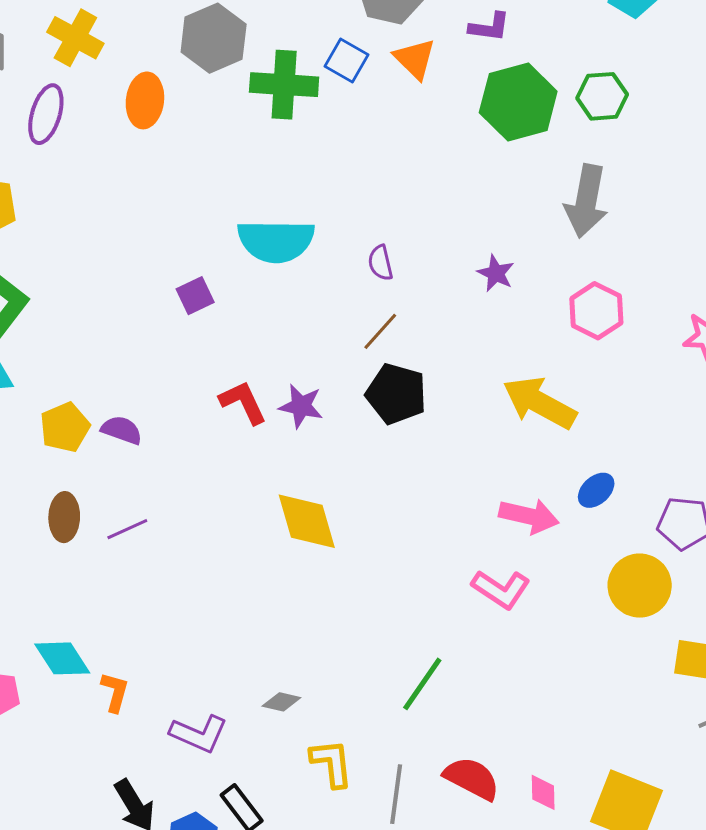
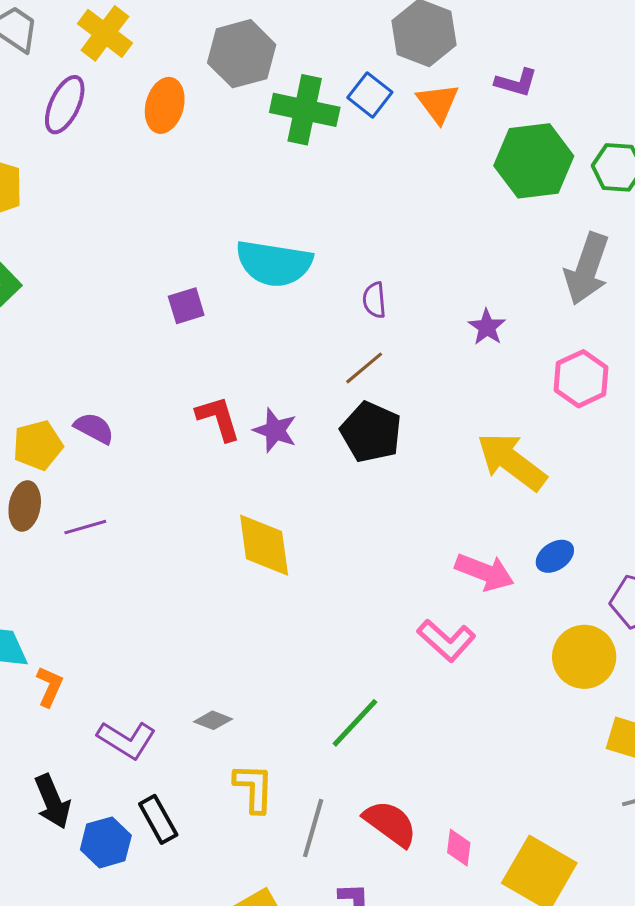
yellow pentagon: (65, 427) -> (38, 445), moved

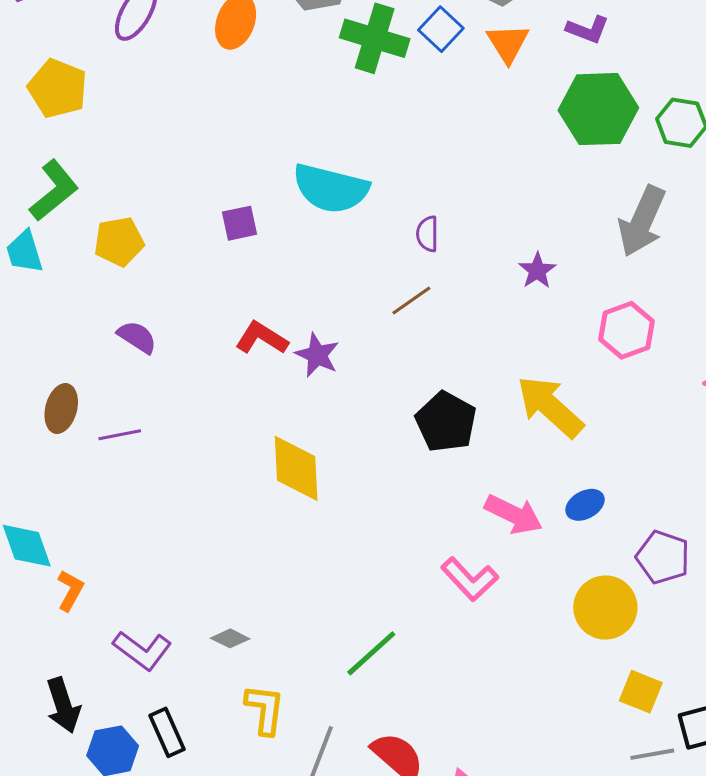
red L-shape: (218, 418) -> (262, 338), turned -46
black pentagon: (371, 432) -> (446, 422), moved
yellow pentagon: (38, 445) -> (119, 242), moved

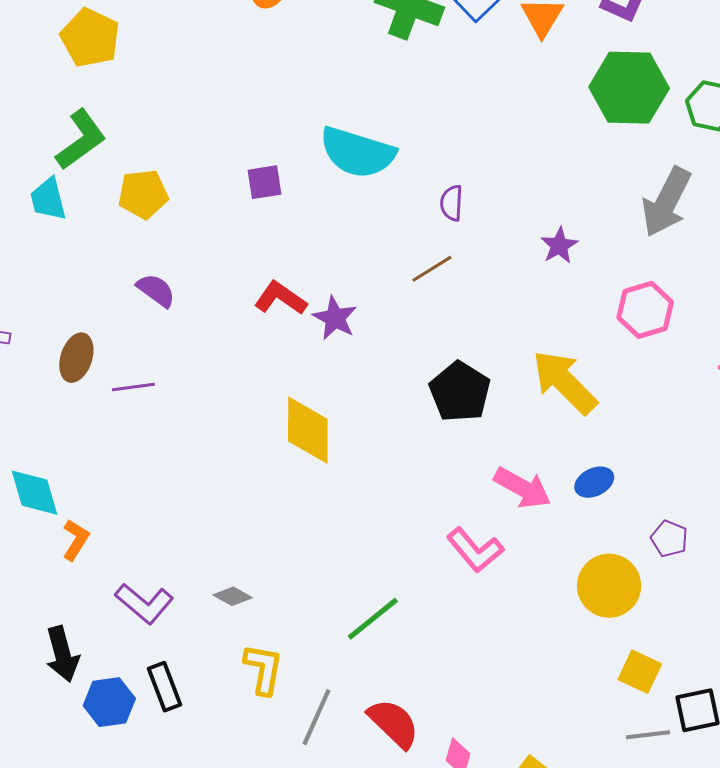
purple pentagon: (663, 557) -> (669, 539), size x0.7

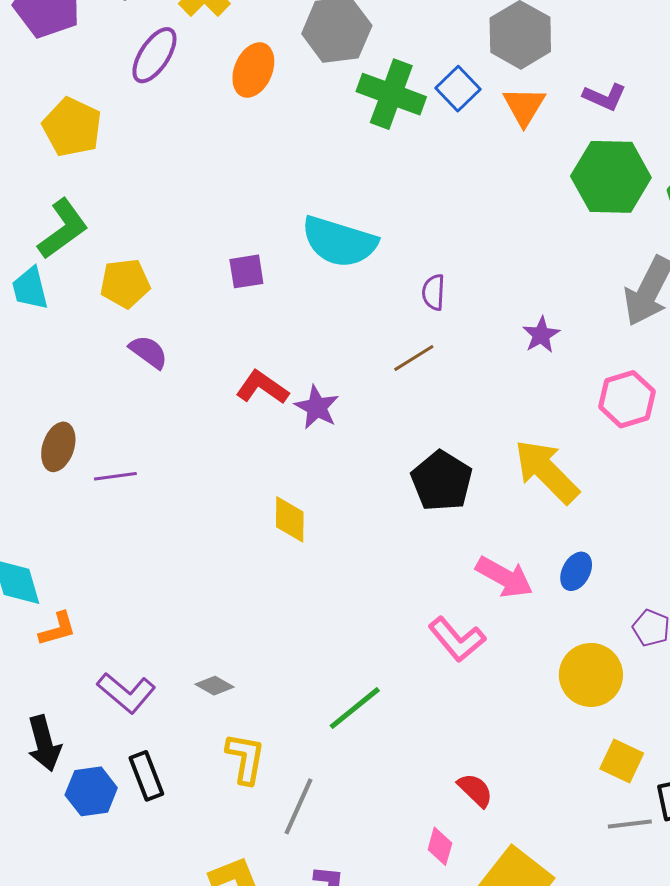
purple semicircle: (156, 290) -> (148, 352), moved
yellow diamond: (308, 430) -> (290, 519), size x0.7
blue ellipse: (594, 482) -> (576, 571), turned -36
orange L-shape: (76, 540) -> (57, 629), turned 42
red semicircle: (394, 723) -> (475, 790), moved, size x0.7

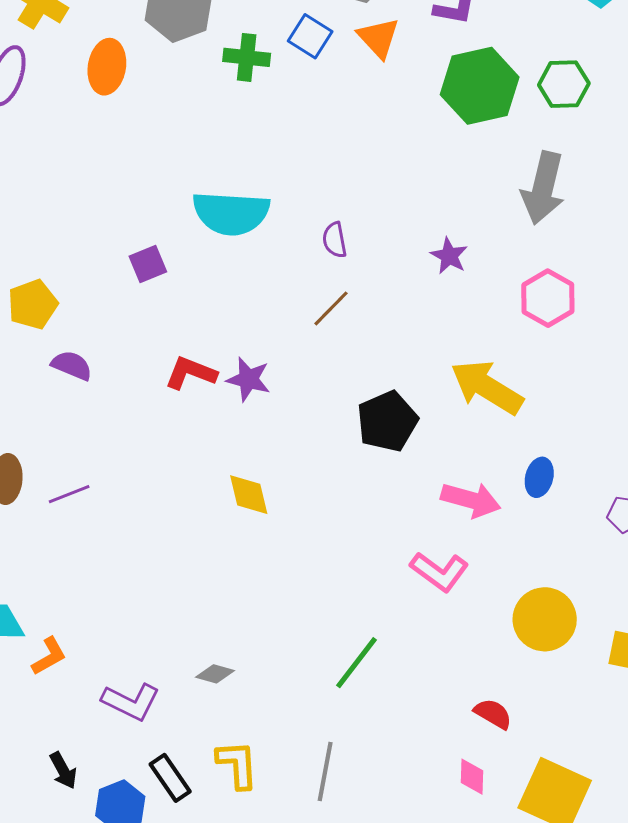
green cross: (391, 94) -> (247, 57), size x0.7
black pentagon: (442, 481) -> (387, 421), turned 30
yellow circle: (591, 675) -> (545, 619), moved
black arrow: (44, 743) -> (63, 770), size x0.7
yellow L-shape: (245, 758) -> (237, 764), moved

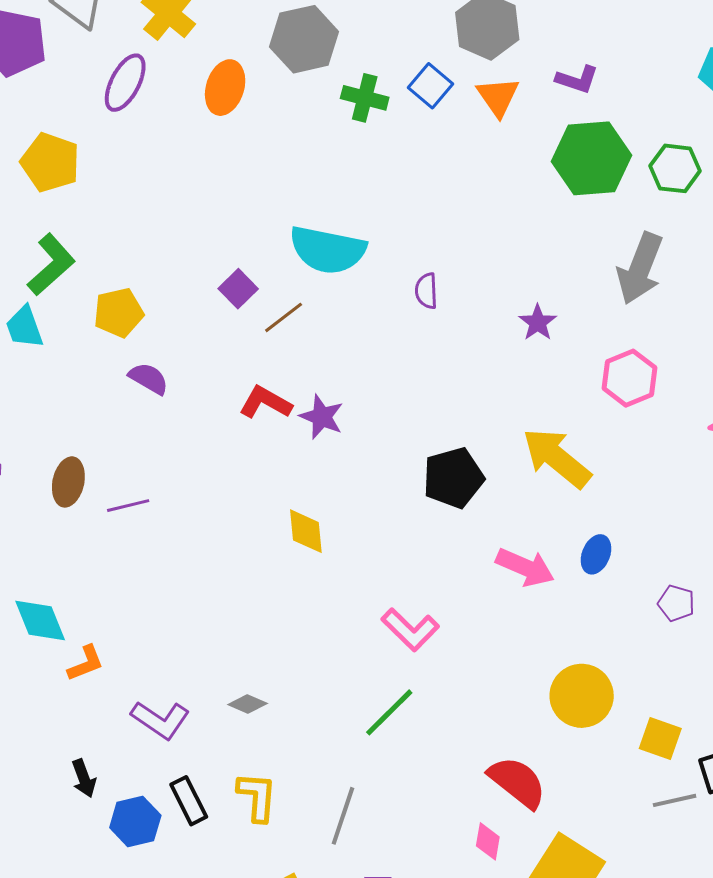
purple square: (148, 264) -> (238, 289), turned -30
brown line: (331, 308) -> (284, 317), moved
pink L-shape: (439, 572) -> (410, 629), moved
red semicircle: (493, 714) -> (517, 782), size x1.6

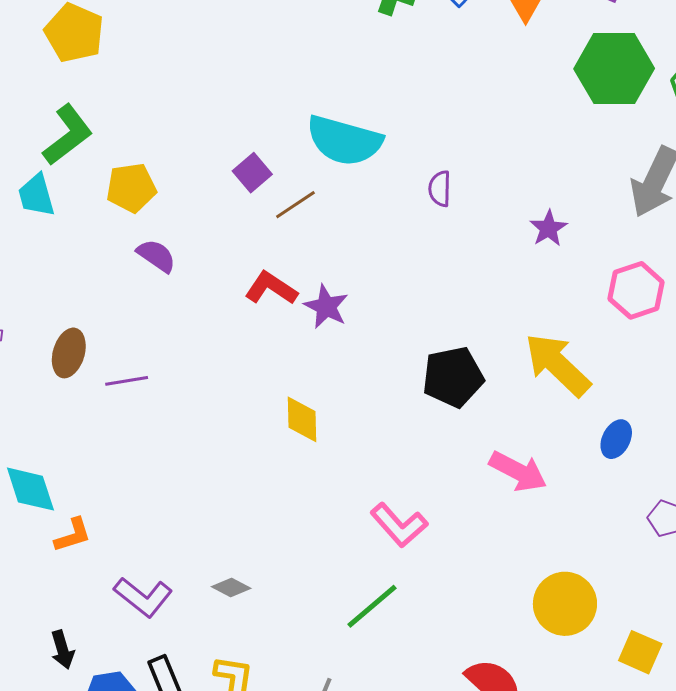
blue ellipse: (596, 554) -> (616, 439), moved

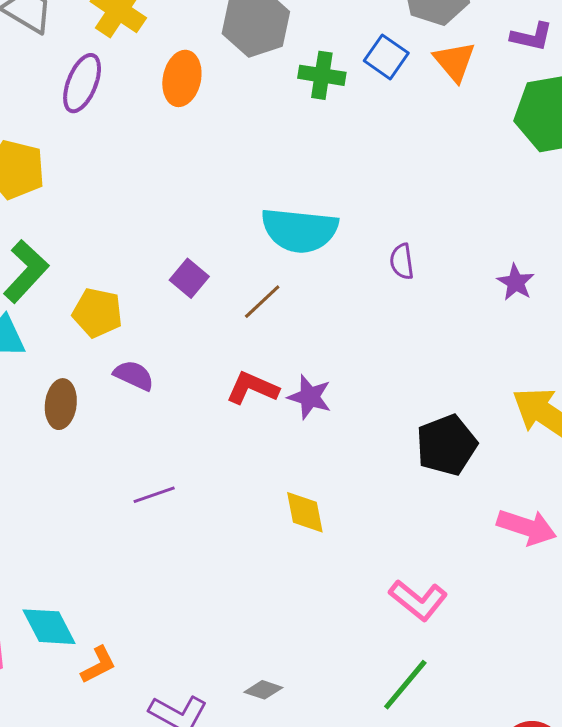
purple square: (252, 173) -> (189, 278), moved
yellow pentagon: (131, 188) -> (97, 313), turned 30
brown ellipse: (69, 353) -> (61, 404), moved
purple line: (127, 381) -> (154, 495), moved

